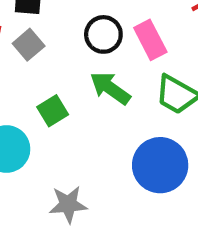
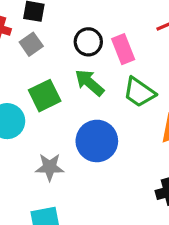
green square: (53, 111) -> (45, 96), size x1.4
blue circle: (160, 165) -> (97, 141), moved

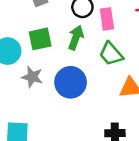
green arrow: (89, 83) -> (76, 38), turned 55
gray star: (50, 167) -> (32, 77), moved

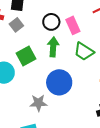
gray star: (32, 77) -> (38, 103), moved

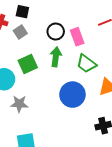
blue circle: (59, 82) -> (72, 95), moved
gray star: (38, 103) -> (19, 104), moved

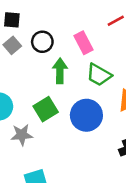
black circle: (56, 32) -> (42, 42), moved
green square: (28, 64) -> (46, 109), moved

